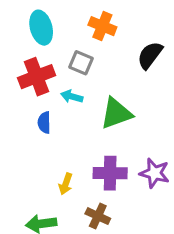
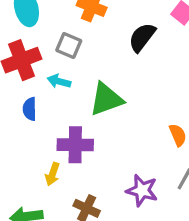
purple cross: (110, 173) -> (75, 145), moved
purple star: (155, 173) -> (142, 190), moved

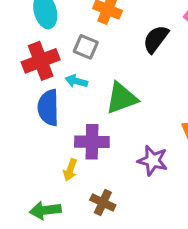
blue semicircle: (30, 109) -> (48, 108), size x1.6
purple star: (142, 190) -> (153, 160), moved

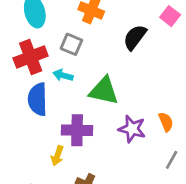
green triangle: (122, 98) -> (104, 91), turned 32
purple star: (153, 160) -> (132, 129), moved

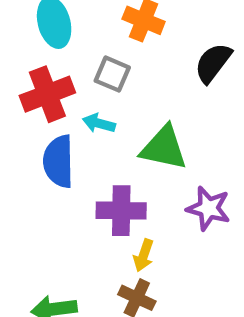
yellow arrow: (57, 156) -> (144, 255), moved

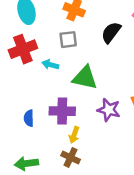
gray square: (112, 74) -> (68, 40), moved, turned -30
blue semicircle: (59, 161) -> (29, 118), moved, size x0.6

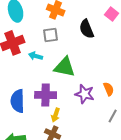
black semicircle: (111, 32) -> (87, 29), turned -60
blue semicircle: (29, 118) -> (18, 101), size x1.6

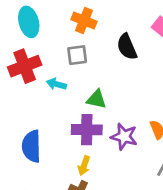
green triangle: (65, 67) -> (96, 99), size x0.7
purple cross: (46, 95) -> (87, 130), moved

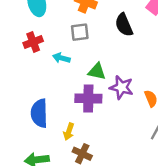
red cross: (25, 66) -> (33, 42), size x0.7
purple star: (124, 137) -> (121, 87), moved
yellow arrow: (84, 166) -> (69, 132), moved

